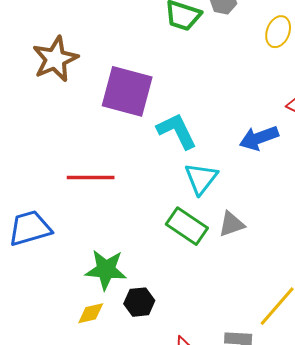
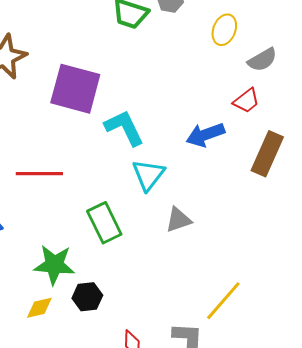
green rectangle: (187, 226) -> (104, 223), moved, turned 30

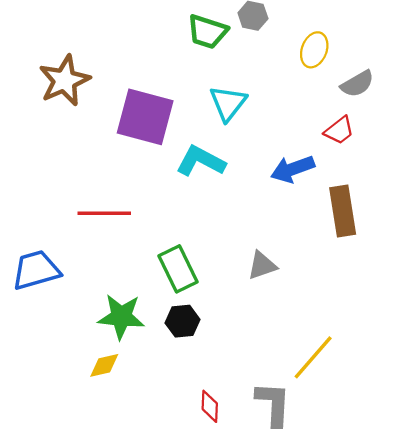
cyan L-shape: (124, 128) -> (201, 161), turned -36
brown rectangle: (267, 154) -> (343, 211), moved, turned -33
cyan triangle: (148, 175) -> (228, 103), moved
black hexagon: (87, 297) -> (183, 321), moved

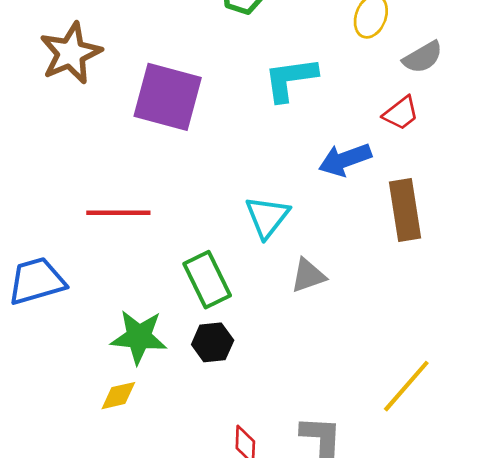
cyan triangle: (228, 103) -> (267, 217), moved
cyan L-shape: (201, 161) -> (290, 79), moved, turned -36
yellow line: (313, 357) -> (406, 386), moved

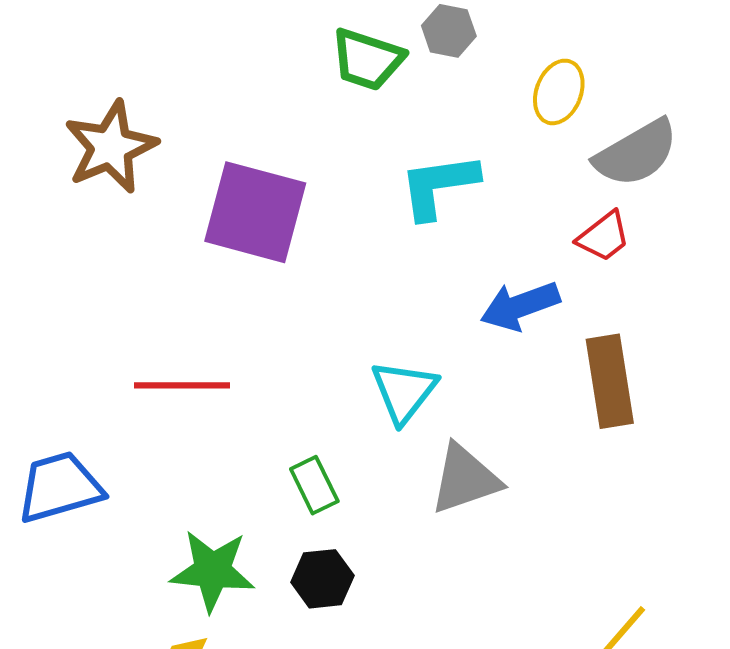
gray semicircle: (423, 57) -> (636, 153), size x1.4
gray triangle: (308, 276) -> (465, 479), size x1.4
green rectangle: (207, 280) -> (314, 485), size x0.7

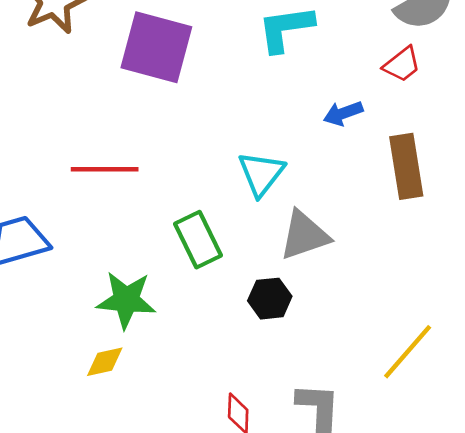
blue arrow: (520, 306) -> (343, 113), size x0.7
green rectangle: (314, 485) -> (198, 240), size x1.4
black hexagon: (322, 579) -> (270, 299), moved

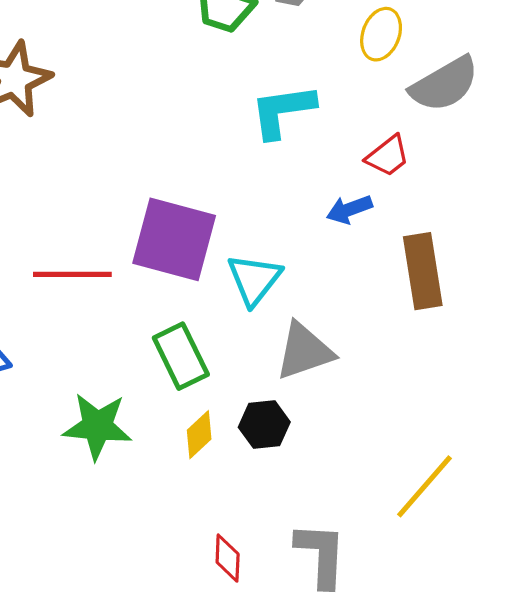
purple square: (156, 47) -> (174, 239), moved
red trapezoid: (402, 64) -> (388, 156), moved
yellow diamond: (105, 362) -> (199, 435), moved, turned -30

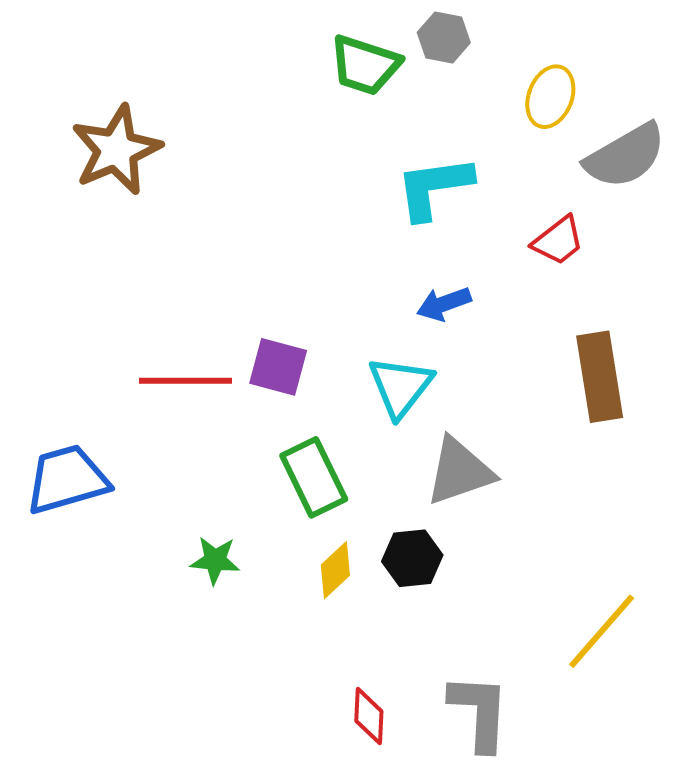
blue arrow: (349, 209) -> (444, 304), moved
purple square: (174, 239) -> (278, 367), moved, size x0.6
green star: (97, 426) -> (215, 560), size x0.6

